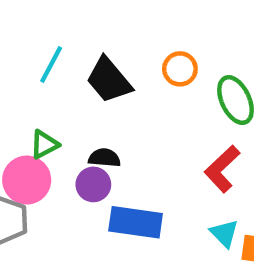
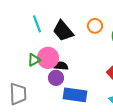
cyan line: (51, 65) -> (37, 24), turned -48
pink circle: (27, 180) -> (48, 58), moved

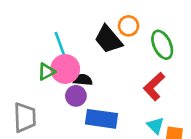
cyan line: (37, 24) -> (60, 43), moved
black trapezoid: (63, 31) -> (108, 39), moved

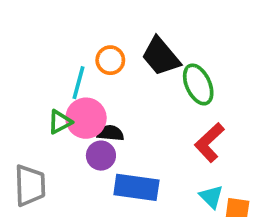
orange circle: (129, 26) -> (110, 60), moved
black trapezoid: (108, 39) -> (161, 56), moved
cyan line: (60, 43) -> (79, 83), turned 35
green ellipse: (162, 45) -> (198, 84), moved

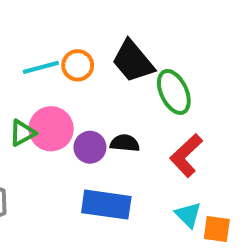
cyan line: (79, 83) -> (41, 67), moved, turned 60
black semicircle: (110, 133) -> (125, 143), moved
purple circle: (101, 156) -> (90, 147), moved

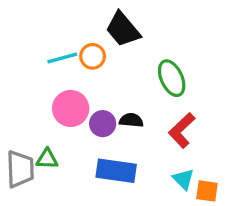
black trapezoid: (133, 61) -> (123, 29), moved
green triangle: (22, 133) -> (47, 159), moved, turned 30

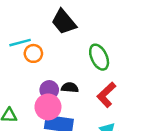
orange circle: (93, 56) -> (33, 53), moved
pink circle: (71, 108) -> (48, 107), moved

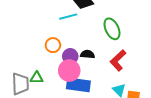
cyan line: (20, 43) -> (68, 17), moved
orange circle: (33, 53) -> (53, 45), moved

